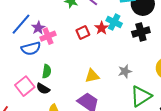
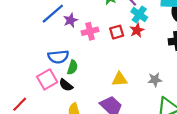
cyan cross: (114, 22) -> (139, 15), moved
pink cross: (48, 36) -> (90, 31), moved
blue semicircle: (31, 48) -> (58, 57), moved

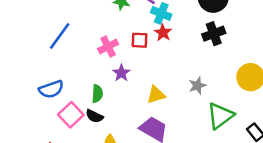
purple star: (71, 20) -> (121, 73), moved
red square: (117, 32) -> (140, 40), turned 32
blue semicircle: (58, 57) -> (51, 89), moved

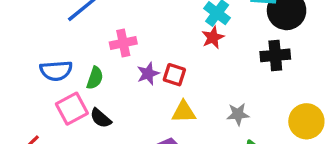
red square: (140, 40) -> (174, 75), moved
pink cross: (108, 46) -> (123, 43), moved
green semicircle: (97, 94) -> (95, 78), moved

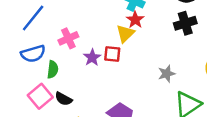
blue semicircle: (56, 71) -> (33, 54), moved
yellow triangle: (184, 112) -> (125, 34), moved, turned -30

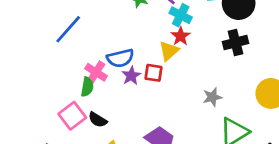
pink cross: (68, 38) -> (96, 72), moved, turned -36
blue semicircle: (33, 54) -> (120, 58), moved

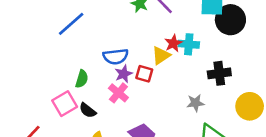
cyan cross: (181, 15) -> (189, 44), moved, turned -30
black cross: (236, 43) -> (219, 73), moved
pink cross: (96, 72) -> (118, 93), moved

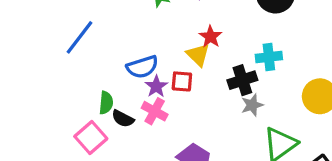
cyan cross: (189, 44) -> (269, 57), moved
yellow triangle: (161, 55) -> (198, 55), turned -30
black cross: (219, 73) -> (242, 80), moved
black semicircle: (88, 110) -> (123, 119), moved

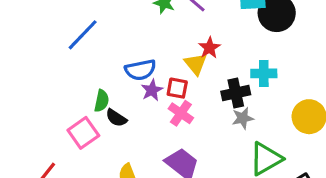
pink cross: (155, 111) -> (181, 113), moved

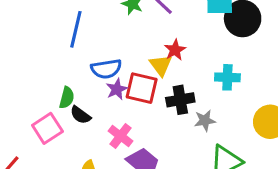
blue line: (83, 35) -> (76, 29), moved, turned -33
red square: (177, 88) -> (142, 88), size x1.5
black cross: (236, 93) -> (180, 100), moved
pink cross: (181, 113) -> (120, 136), moved

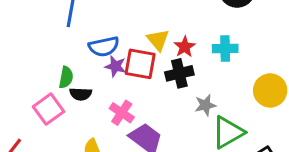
red star: (175, 50) -> (185, 47), moved
purple star: (117, 89) -> (115, 66), turned -30
black semicircle: (80, 115) -> (81, 94), turned -30
gray star: (205, 121) -> (205, 105), moved

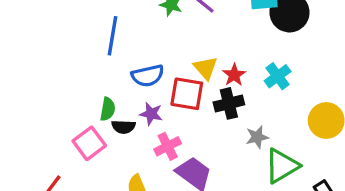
cyan cross: (225, 48) -> (278, 76), turned -35
purple star: (115, 66) -> (151, 114), moved
pink cross: (122, 113) -> (168, 146), turned 30

